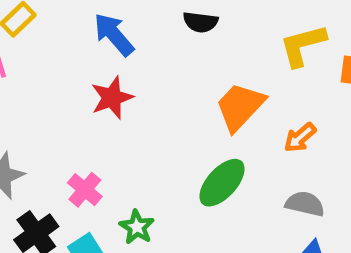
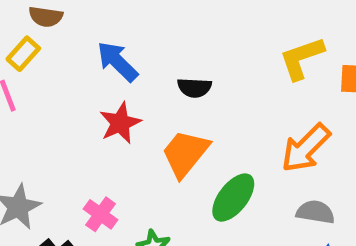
black semicircle: (200, 22) -> (194, 88), moved
orange trapezoid: (240, 107) -> (185, 153), moved
orange arrow: (300, 138) -> (306, 148), size x1.6

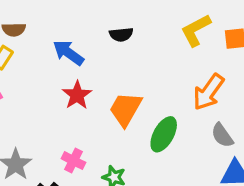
black semicircle: (194, 88) -> (121, 34), moved
gray semicircle: (315, 212) -> (222, 135), turned -125

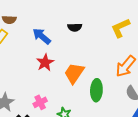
green ellipse: (164, 134) -> (96, 90), turned -30
pink cross: (73, 161) -> (40, 102), turned 32

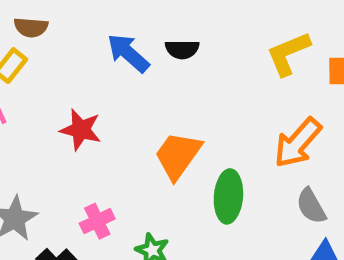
blue arrow: (42, 36) -> (128, 53), moved
red star: (45, 62) -> (81, 130), moved, turned -30

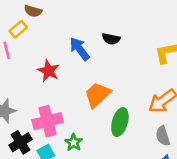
blue arrow: (128, 53) -> (80, 49), moved
pink cross: (97, 221) -> (48, 121), size x1.6

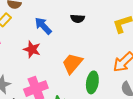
blue arrow: (80, 49) -> (43, 26), moved

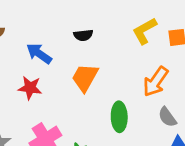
orange trapezoid: (72, 63) -> (85, 78), moved

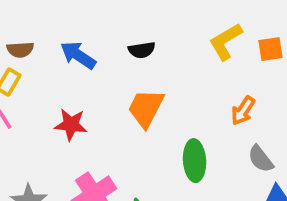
blue arrow: (39, 54) -> (78, 55), moved
orange arrow: (156, 82) -> (243, 111), size x0.7

